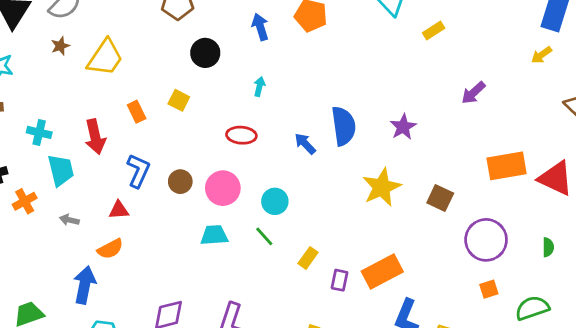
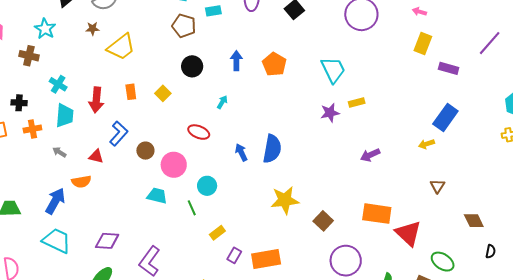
purple star: (403, 127) -> (330, 113), moved

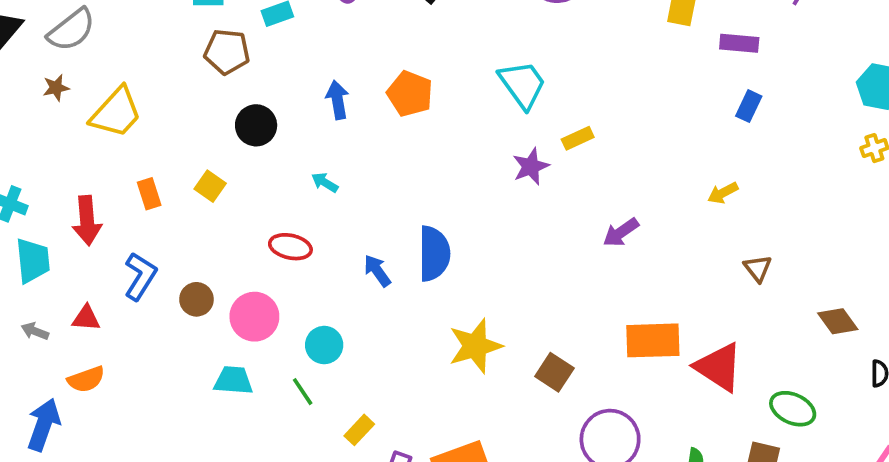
cyan arrow: (222, 102) -> (325, 182), turned -80
blue rectangle: (445, 117) -> (749, 106), moved, size x0.6
red triangle: (96, 156) -> (86, 318), moved

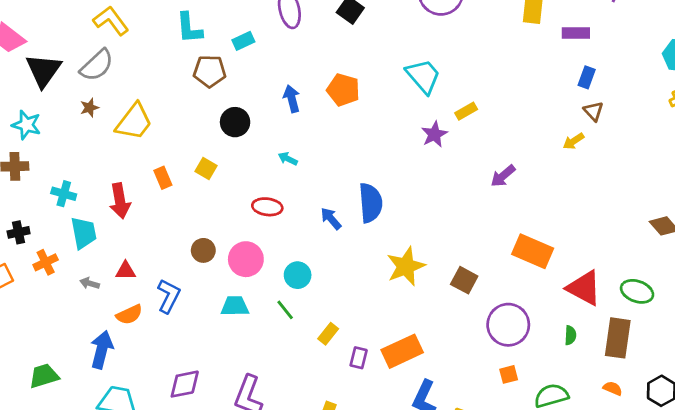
brown triangle: (758, 268) -> (593, 111), moved
blue L-shape: (140, 276) -> (169, 296), moved
orange rectangle: (653, 340) -> (533, 251), turned 30
red triangle: (719, 367) -> (584, 288), moved

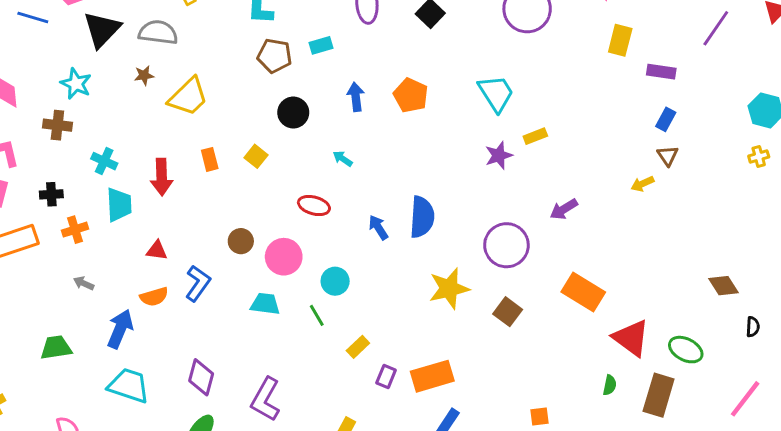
cyan rectangle: (243, 41) -> (321, 45), moved
gray semicircle: (97, 65) -> (158, 32), turned -138
gray arrow: (90, 283) -> (84, 283), moved
purple circle: (508, 325) -> (506, 245), moved
purple diamond: (185, 384) -> (201, 377), turned -72

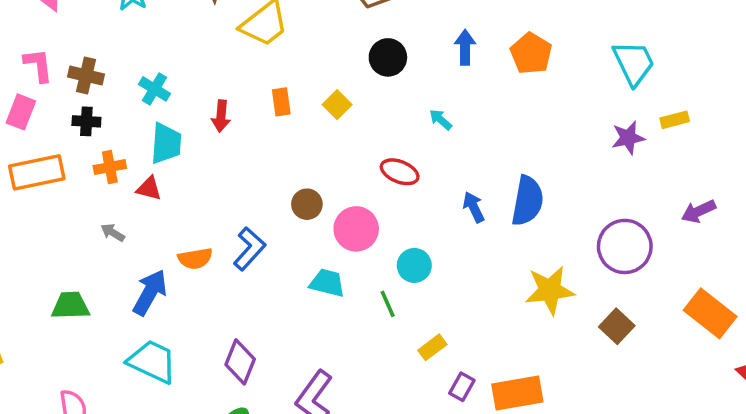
brown cross: (57, 125) -> (86, 76), moved
red arrow: (162, 177) -> (221, 116), size x0.7
red triangle: (157, 251) -> (149, 188), moved

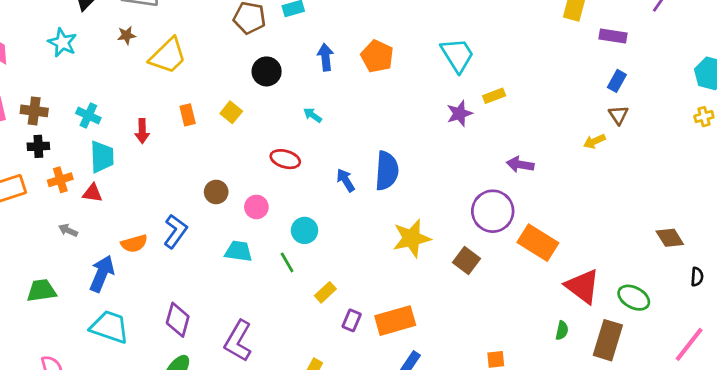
purple arrow: (698, 211) -> (520, 165), turned 40
pink circle: (356, 229) -> (256, 207), size x0.7
purple circle: (625, 246) -> (493, 211), moved

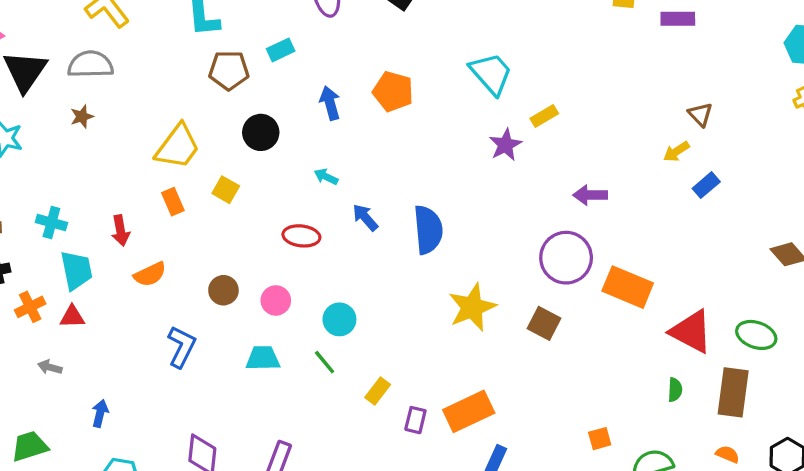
yellow trapezoid: (168, 56) -> (178, 147), moved
blue rectangle: (617, 81) -> (706, 185), moved, turned 30
blue arrow: (346, 180) -> (365, 217), moved
orange semicircle: (134, 243) -> (150, 274), moved
blue arrow: (102, 274) -> (100, 413), size x0.6

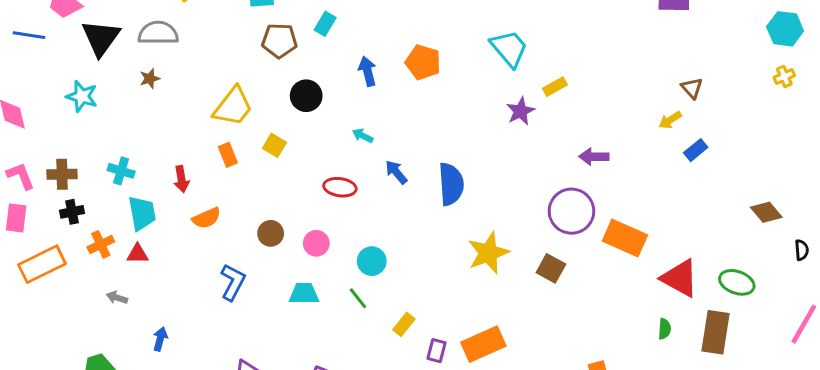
cyan rectangle: (281, 50) -> (325, 24), turned -35

